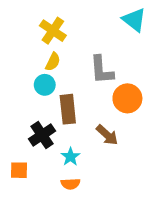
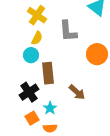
gray L-shape: (102, 70) -> (68, 31), moved
orange circle: (127, 98) -> (97, 54), moved
orange square: (19, 170) -> (32, 118), moved, turned -32

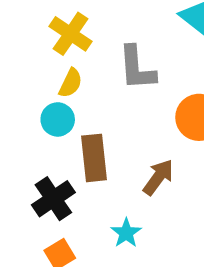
brown arrow: (77, 92) -> (158, 177), moved, turned -96
cyan star: (50, 108) -> (126, 233), moved

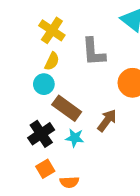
brown rectangle: (94, 158) -> (67, 108), turned -48
cyan star: (126, 233) -> (75, 138), moved, turned -30

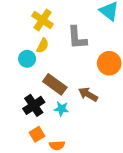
cyan circle: (44, 84) -> (27, 59), moved
brown arrow: (107, 120) -> (88, 94), turned -96

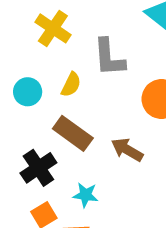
yellow semicircle: (43, 46) -> (71, 85), moved
cyan star: (61, 109) -> (86, 195), moved

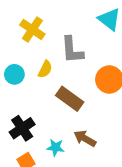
brown rectangle: (73, 133) -> (70, 99), moved
brown arrow: (127, 150) -> (85, 139), moved

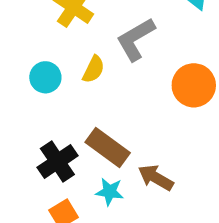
gray L-shape: (72, 50) -> (136, 39), turned 64
brown rectangle: (70, 99) -> (108, 147), moved

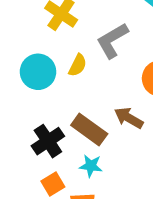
cyan circle: (45, 77) -> (38, 72), size x1.4
brown arrow: (156, 178) -> (129, 118), moved

